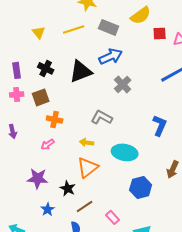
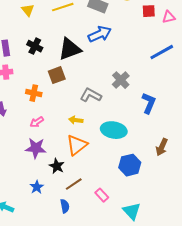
gray cross: (123, 84) -> (121, 80), moved
brown square: (41, 97) -> (57, 75), moved
orange cross: (55, 119) -> (34, 93), moved
purple star: (38, 178) -> (36, 148), moved

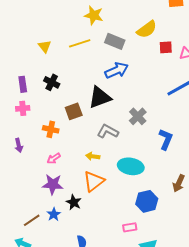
black triangle: (70, 49) -> (100, 97), moved
brown line: (74, 184) -> (32, 220), moved
blue star: (37, 187) -> (54, 214), moved
pink rectangle: (102, 195) -> (130, 227), moved, turned -56

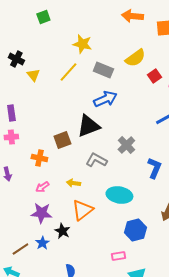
yellow line: (80, 43) -> (68, 72), turned -30
red square: (166, 47) -> (154, 76), turned -32
black cross: (52, 82) -> (16, 59), moved
yellow arrow: (93, 156) -> (73, 183), moved

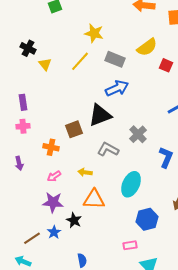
red square: (154, 76) -> (166, 65), turned -32
cyan ellipse: (119, 195) -> (131, 184), turned -75
orange triangle: (82, 210) -> (94, 199), turned 40

